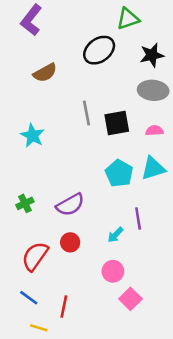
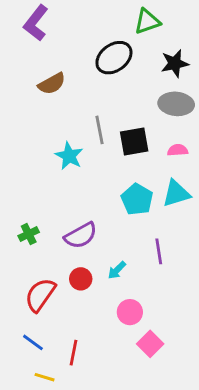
cyan star: (32, 136) -> (69, 156), moved
cyan arrow: (115, 235) -> (117, 270), moved

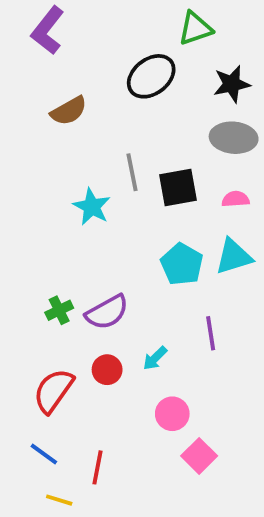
green cross: (29, 234) -> (59, 310), moved

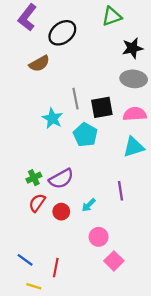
black ellipse: (151, 76) -> (62, 33), moved
pink semicircle: (236, 199) -> (135, 114), size x1.5
cyan pentagon: (182, 264) -> (85, 135), moved
red semicircle: (53, 391) -> (37, 203), moved, size x0.7

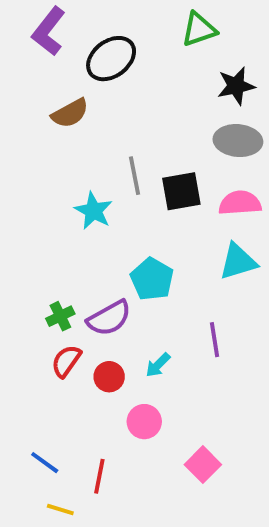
cyan pentagon: (85, 135) -> (152, 279), moved
pink circle: (99, 237) -> (144, 422), moved

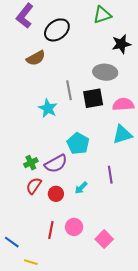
gray ellipse: (238, 141) -> (105, 72), moved
pink circle: (144, 422) -> (74, 227), moved
blue line: (45, 463) -> (12, 242), moved
red line: (99, 476) -> (51, 230), moved

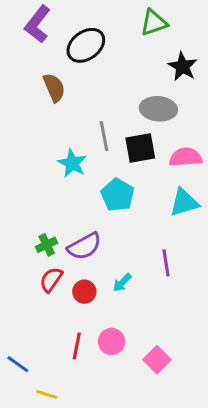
black star: (121, 44) -> (183, 66), turned -30
brown semicircle: (36, 58) -> (54, 88), turned -84
cyan pentagon: (78, 144) -> (118, 195), moved

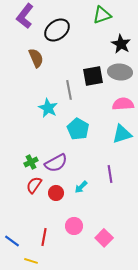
gray ellipse: (158, 109) -> (120, 72), moved
black square: (140, 148) -> (93, 76), moved
red line: (77, 346) -> (44, 237), moved

